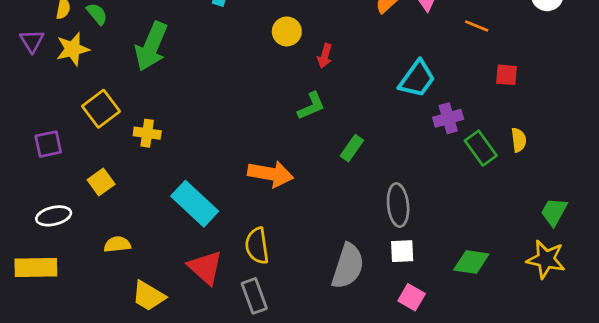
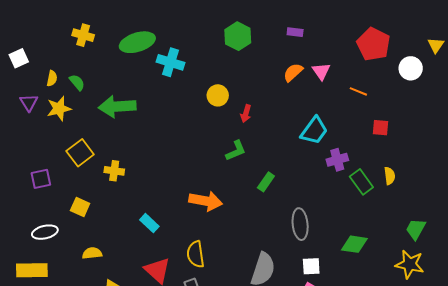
green arrow: (151, 46) -> (117, 107), turned 63
yellow square: (101, 182) -> (80, 207), turned -30
cyan rectangle: (195, 204) -> (149, 223), size x0.6
white square: (402, 251) -> (311, 266), moved
green diamond: (471, 262) -> (354, 244), moved

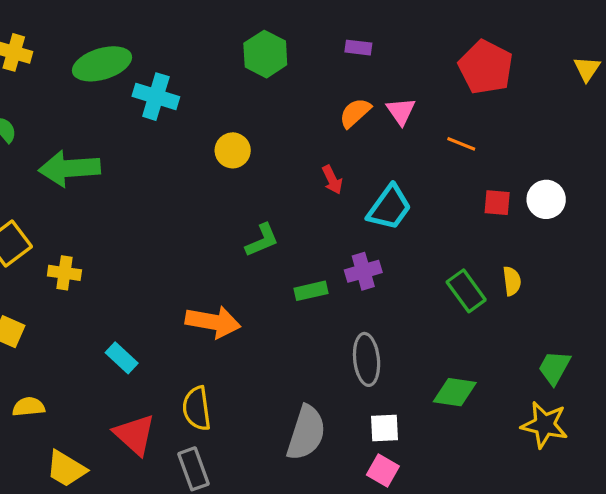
white circle: (411, 68) -> (546, 199), moved
red arrow: (246, 114) -> (332, 180), moved, turned -42
purple cross: (337, 160) -> (363, 271), moved
green rectangle: (266, 182) -> (311, 291), turned 42

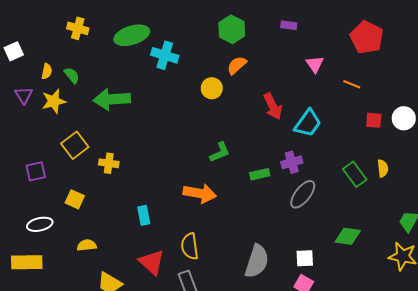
orange semicircle: (355, 113) -> (237, 65), moved
red arrow: (332, 180) -> (273, 106), size x1.5
green L-shape: (262, 240) -> (220, 152), moved
cyan rectangle: (122, 358) -> (144, 215), turned 36
gray ellipse: (367, 359) -> (303, 194), moved, turned 44

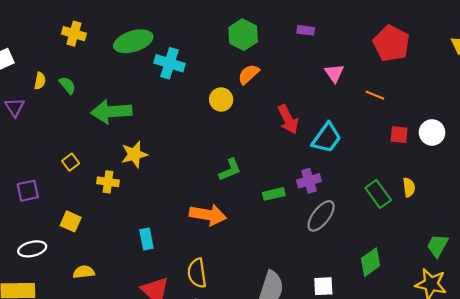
yellow star: (54, 101) -> (134, 154), moved
yellow square: (75, 145) -> (71, 162), size x0.6
green diamond: (348, 236) -> (371, 262), turned -44

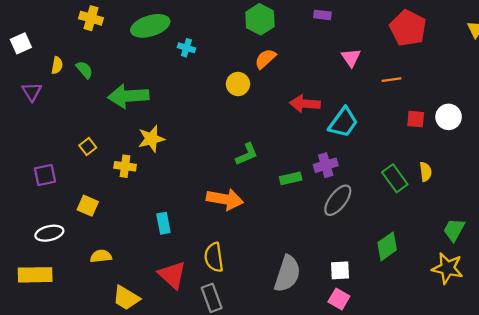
cyan cross: (170, 63) -> (186, 48), size x0.6
orange line: (375, 95) -> (392, 80), turned -30
red arrow: (288, 119) -> (305, 104), turned 120

